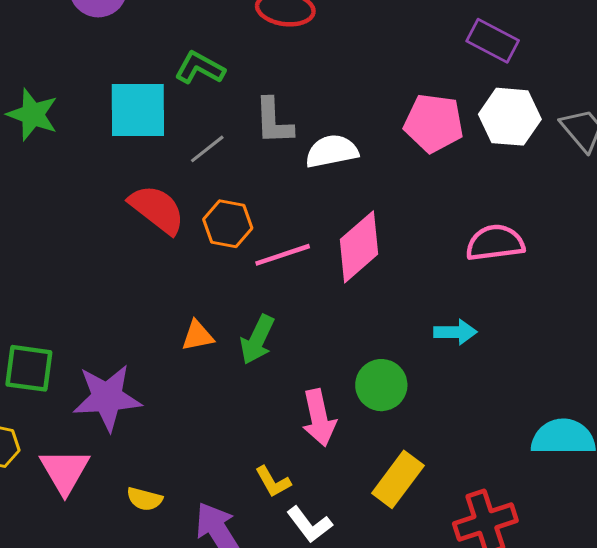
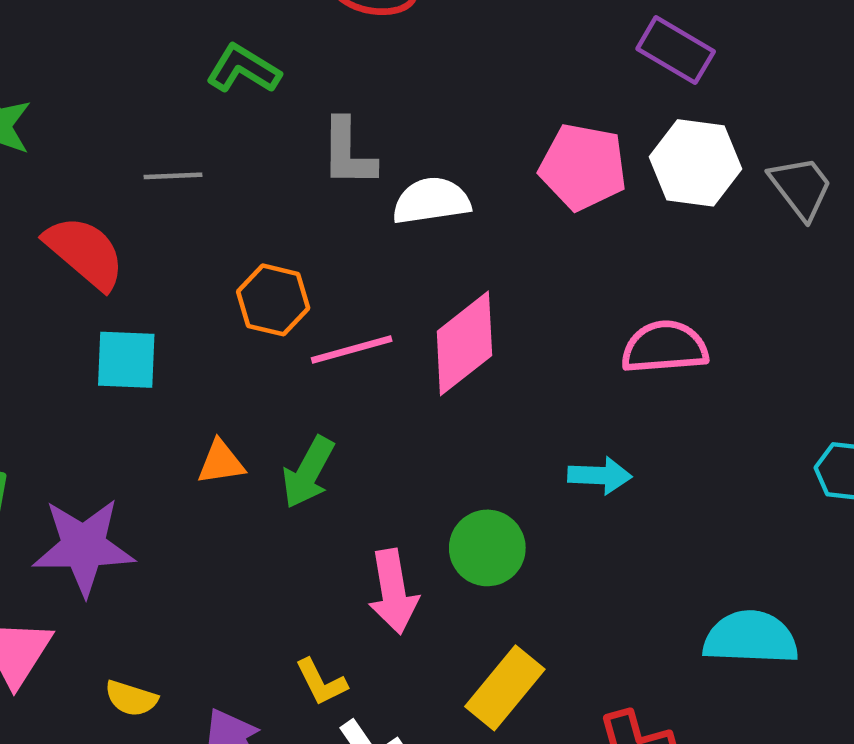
cyan square: (138, 110) -> (126, 360), moved, size x0.7
gray line: (207, 149) -> (173, 176), moved, turned 33
red semicircle: (157, 209) -> (85, 252), moved

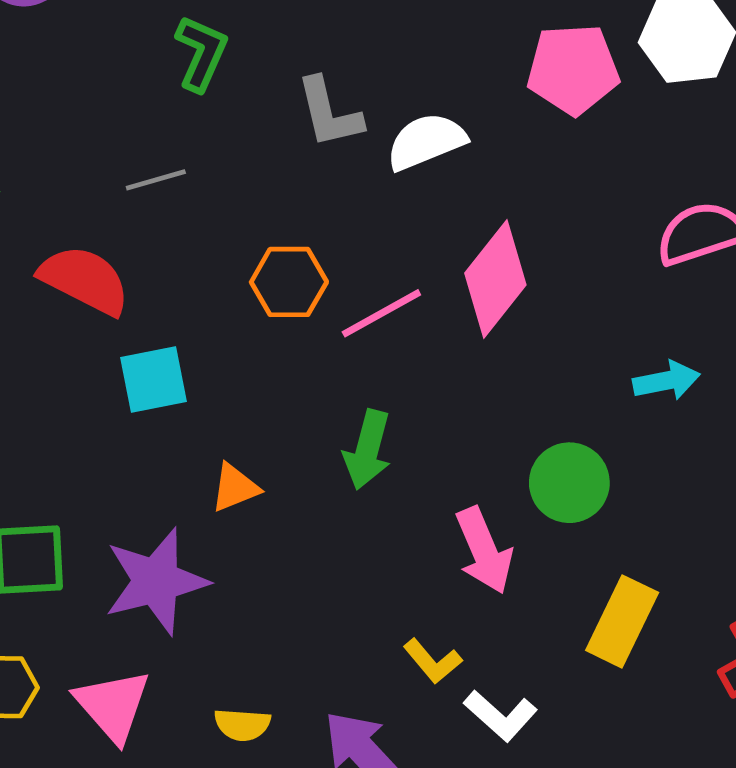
green L-shape: (243, 69) -> (201, 53), turned 96
orange triangle: (221, 462) -> (235, 488), moved

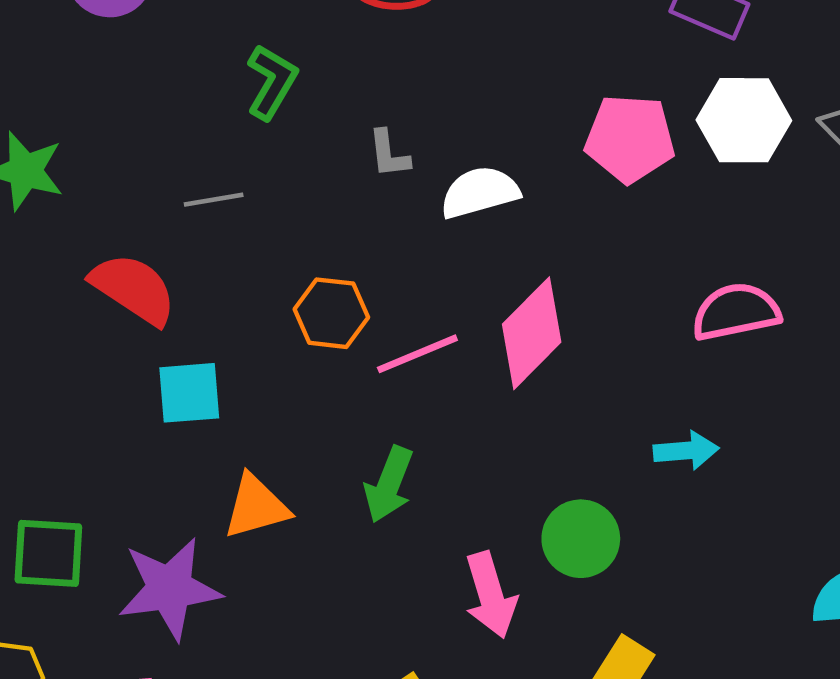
gray L-shape: (329, 113) -> (389, 154), size x0.7
orange triangle: (235, 488) -> (256, 507), size x1.4

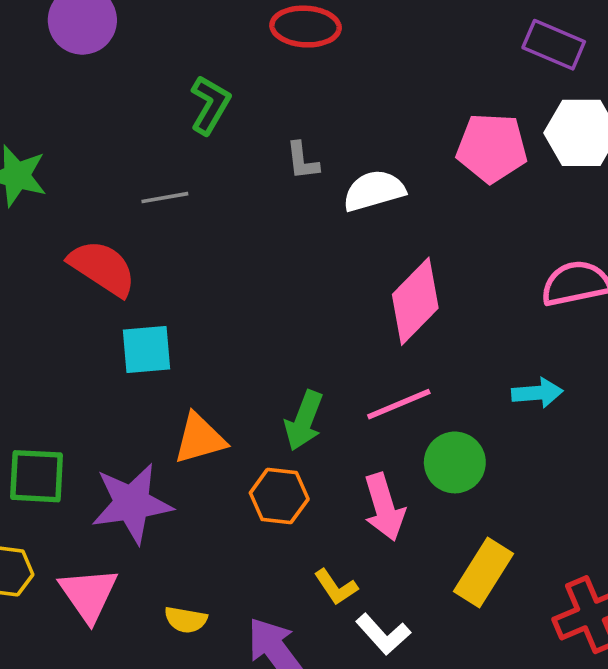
orange hexagon: (331, 313) -> (279, 496), moved
pink line: (417, 354) -> (399, 404), moved

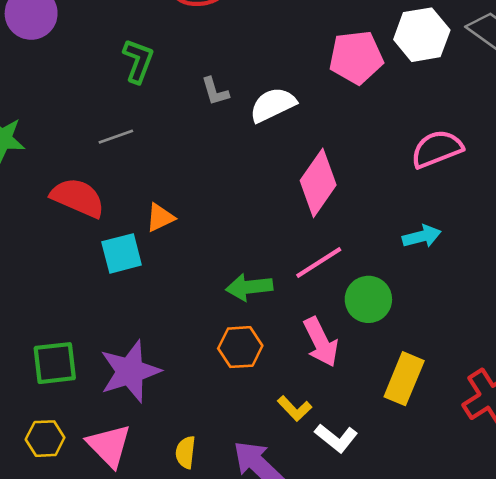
green arrow: (304, 421) -> (249, 287), turned 72
orange triangle: (200, 439) -> (160, 218), moved, size x0.7
yellow semicircle: (186, 620) -> (186, 452), turned 96

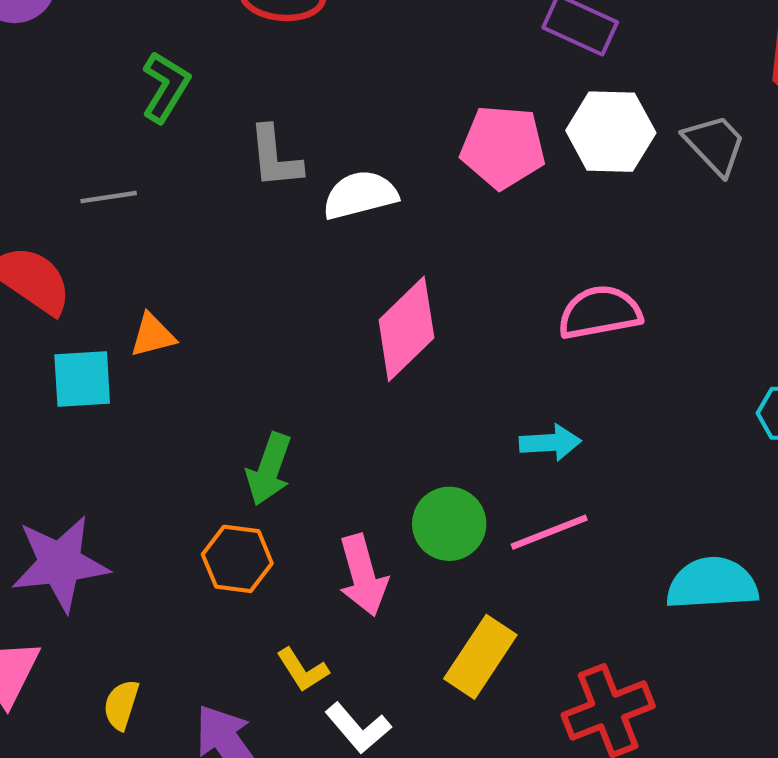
gray L-shape: (215, 91) -> (275, 157), size x1.4
pink line: (319, 263) -> (549, 532), moved
green arrow: (249, 287) -> (269, 469), turned -75

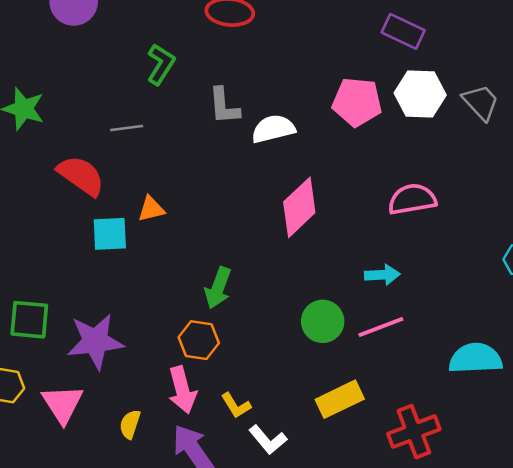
pink arrow: (363, 575) -> (182, 390), moved
yellow rectangle: (480, 657) -> (340, 399), turned 30

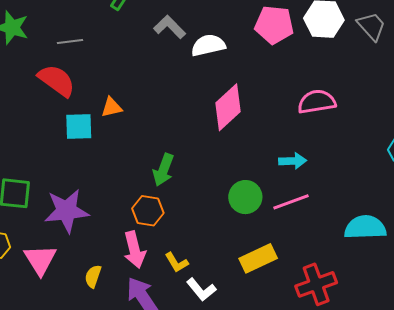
gray L-shape: (224, 106) -> (170, 27), turned 140
gray line: (127, 128) -> (70, 41), moved

